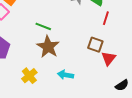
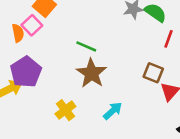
cyan arrow: (65, 75) -> (113, 111), turned 126

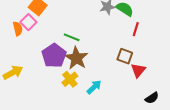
purple pentagon: (26, 72) -> (54, 56), moved
yellow cross: (65, 110) -> (70, 79), moved

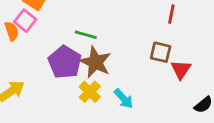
cyan arrow: (94, 87) -> (124, 99), turned 98

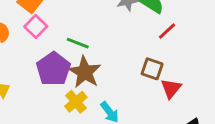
red line: (171, 14) -> (167, 31), turned 30
pink square: (25, 21) -> (36, 27), moved

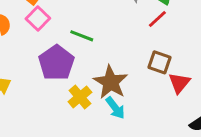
red line: (167, 31) -> (157, 19), moved
brown star: (85, 72) -> (111, 82), moved

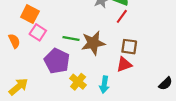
brown star: (111, 82) -> (93, 43), moved, turned -30
red triangle: (179, 83) -> (124, 65), moved, turned 42
cyan arrow: (115, 108) -> (104, 85), turned 56

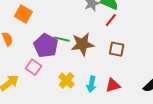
pink square: (38, 32) -> (34, 67), moved
purple pentagon: (57, 61) -> (46, 46), moved
red triangle: (124, 65) -> (113, 85), moved

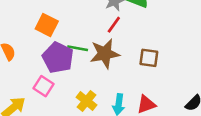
orange square: (23, 14) -> (47, 25), moved
red line: (111, 20) -> (114, 25), moved

